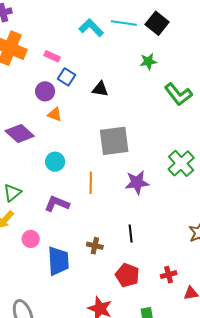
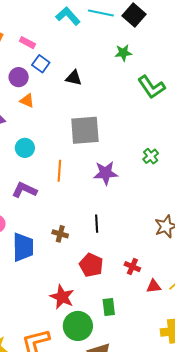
green cross: (181, 163) -> (151, 156), size x0.6
red cross: (169, 275) -> (132, 267), turned 35

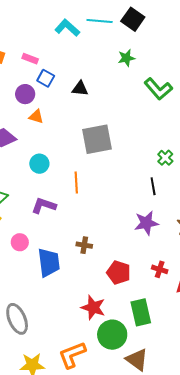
purple star: (106, 173) -> (146, 223), moved
black line: (97, 224) -> (153, 186), moved
green rectangle: (109, 307) -> (141, 312), size x1.5

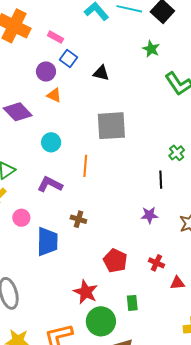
green star: (126, 58) -> (151, 49), turned 30
purple star: (146, 223) -> (149, 215), size x0.7
brown cross: (84, 245) -> (78, 219), moved
green rectangle: (141, 312) -> (132, 303), size x0.6

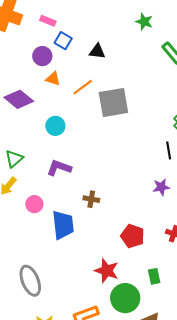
orange line: (85, 166) -> (83, 87), moved, turned 55

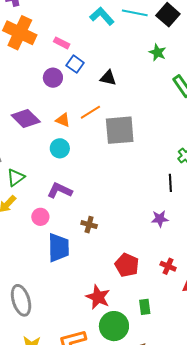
orange triangle: (53, 79) -> (63, 120), moved
pink circle: (34, 204) -> (40, 217), moved

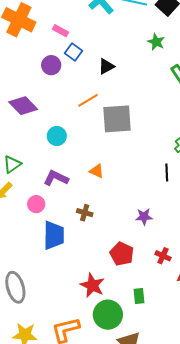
black triangle: (108, 78) -> (106, 66), turned -42
orange triangle: (63, 120) -> (97, 171), moved
purple star: (160, 219) -> (144, 217), moved

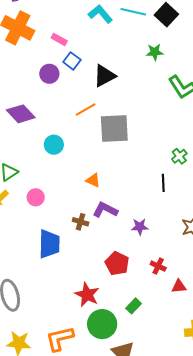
green star: (156, 42) -> (155, 52), turned -30
black triangle: (106, 66) -> (104, 76), size x1.4
purple L-shape: (56, 178) -> (105, 210), moved
pink circle: (36, 204) -> (36, 197), moved
green rectangle: (139, 296) -> (134, 306), turned 49

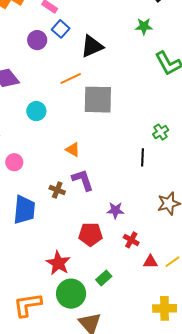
purple L-shape: (105, 210) -> (83, 180), turned 40
purple star: (140, 227) -> (115, 210), moved
red pentagon: (117, 264) -> (90, 234), turned -30

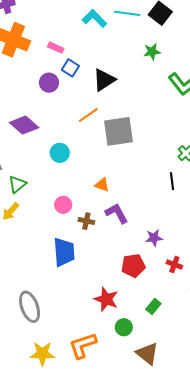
pink circle: (14, 162) -> (63, 205), moved
brown cross: (57, 190) -> (86, 221), moved
green circle: (71, 294) -> (124, 327), size x0.6

